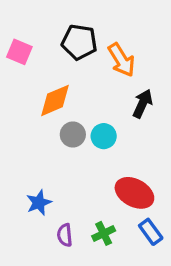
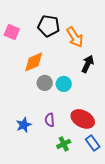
purple semicircle: (65, 235) -> (50, 120), moved

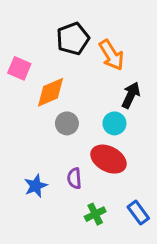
black pentagon: (49, 26) -> (73, 39), turned -30
pink square: (12, 32) -> (19, 68), moved
cyan circle: (64, 84) -> (114, 123), moved
red ellipse: (83, 119) -> (109, 159), moved

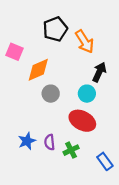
purple semicircle: (74, 178) -> (50, 142), moved
green cross: (95, 214) -> (71, 150), moved

